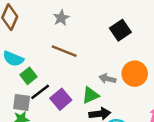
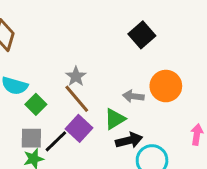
gray star: (61, 18) -> (76, 76), moved
brown line: (64, 51) -> (77, 99), moved, turned 35
black line: (40, 92) -> (56, 141), moved

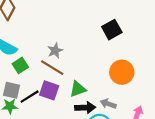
gray arrow: (133, 96) -> (108, 104), moved
brown line: (77, 99) -> (52, 68), turned -30
purple square: (79, 128) -> (49, 90), turned -36

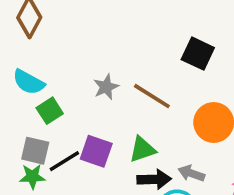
black square: (112, 30) -> (198, 54), turned -36
brown line: (52, 68) -> (152, 96), moved

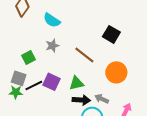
cyan semicircle: (29, 82) -> (52, 20), moved
gray star: (106, 87) -> (52, 46), moved

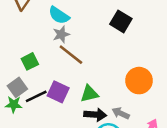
black square: (111, 34) -> (121, 21), moved
gray star: (52, 46) -> (61, 34), moved
brown line: (84, 55) -> (71, 55), moved
gray square: (19, 78) -> (17, 87), turned 35

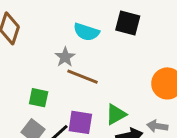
cyan semicircle: (59, 15) -> (86, 32), moved
green square: (30, 61) -> (39, 98), turned -35

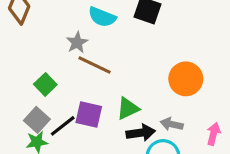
green square: (39, 98) -> (45, 84), turned 30

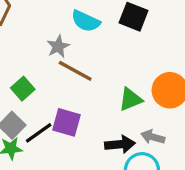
green triangle: (128, 108) -> (130, 99), moved

